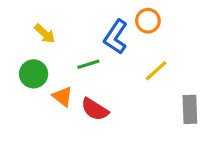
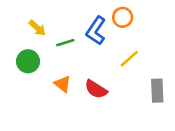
green line: (88, 64) -> (65, 43), moved
orange triangle: (63, 96) -> (63, 84), moved
red semicircle: (95, 109) -> (96, 89), moved

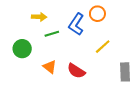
yellow arrow: (37, 28) -> (39, 17), moved, turned -40

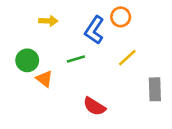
green line: (52, 34) -> (76, 59), moved
orange triangle: (50, 67) -> (44, 79), moved
red semicircle: (76, 71) -> (94, 106), moved

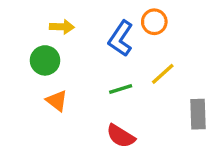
green line: (76, 59) -> (121, 89), moved
green circle: (27, 60) -> (45, 60), moved

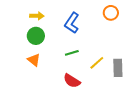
orange circle: (154, 22) -> (111, 13), moved
green circle: (45, 60) -> (36, 36), moved
yellow line: (163, 74) -> (97, 63), moved

